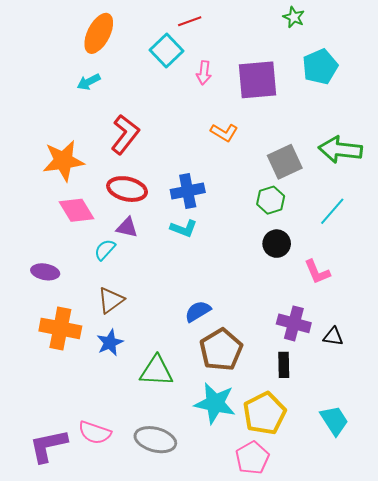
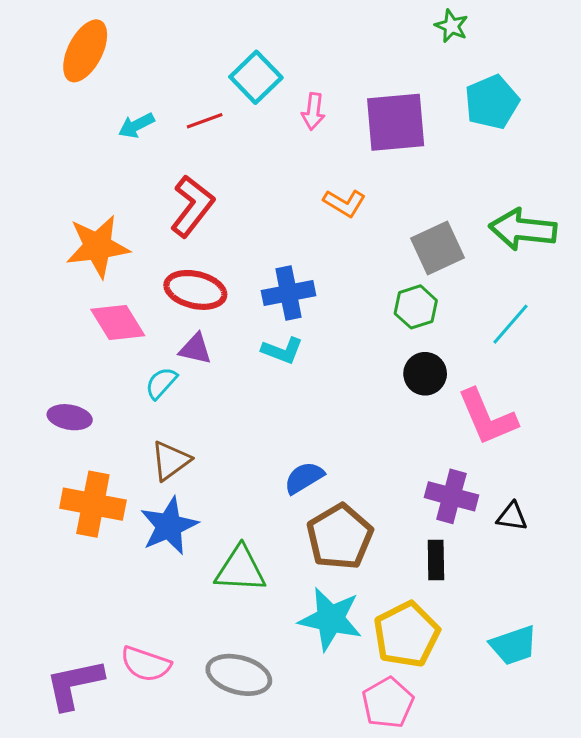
red line: (190, 21) -> (205, 121), moved
orange ellipse: (99, 33) -> (85, 51), moved
pink L-shape: (317, 272) -> (487, 417), size x1.5
blue star: (110, 343) -> (169, 526), size x1.4
cyan trapezoid: (334, 420) -> (514, 645), turned 104

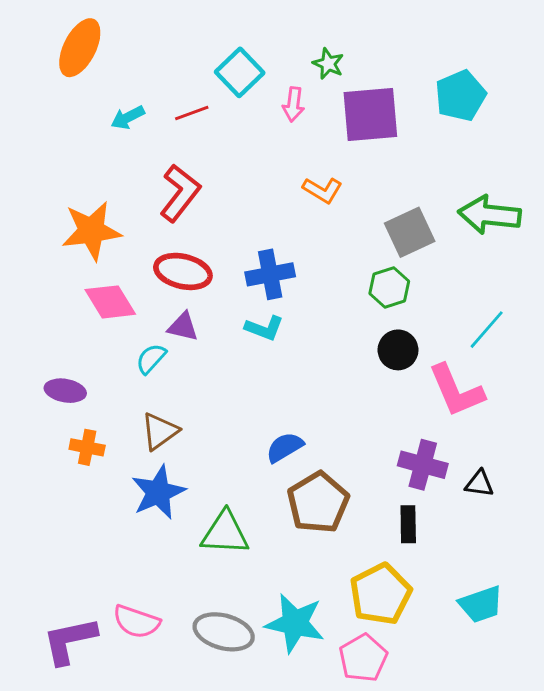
green star: (451, 26) -> (328, 64), moved
cyan line: (510, 324) -> (487, 330), moved
orange cross: (93, 504) -> (87, 447), moved, size x0.6
cyan star: (330, 619) -> (295, 623), moved

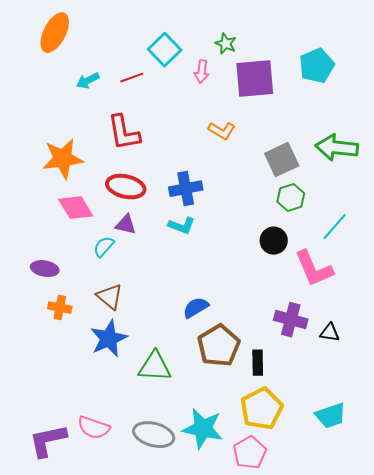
red L-shape: (180, 193) -> (124, 133), turned 132
green hexagon: (389, 287) -> (291, 198), moved
brown triangle: (160, 431) -> (110, 297), turned -44
black rectangle: (408, 524) -> (258, 363), moved

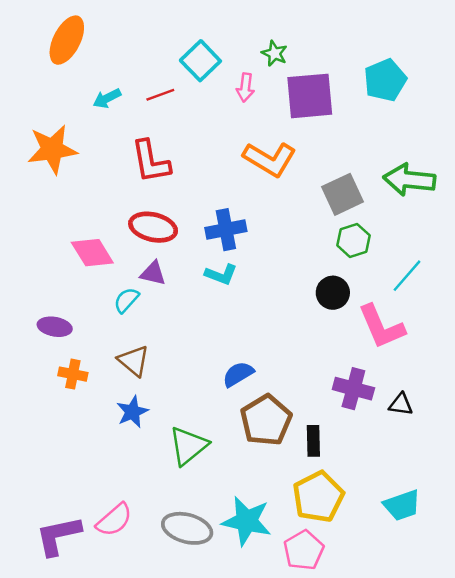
orange L-shape: (222, 131) -> (270, 159), size x1.6
orange star: (63, 159) -> (52, 149), moved
blue star: (109, 339) -> (132, 412), size x0.7
green triangle: (155, 367) -> (188, 446), turned -42
pink semicircle: (94, 428) -> (114, 520), turned -60

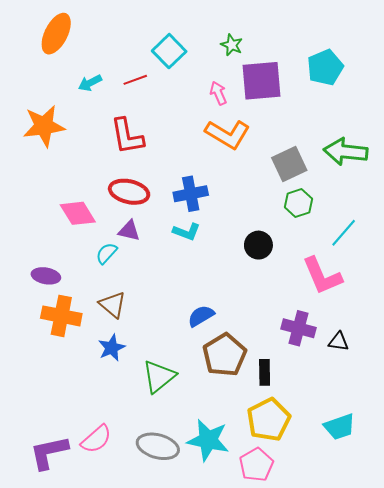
pink arrow: (245, 87) -> (218, 93), moved, turned 150
black circle: (333, 293) -> (258, 245), moved
orange cross: (73, 374) -> (61, 316), size x1.6

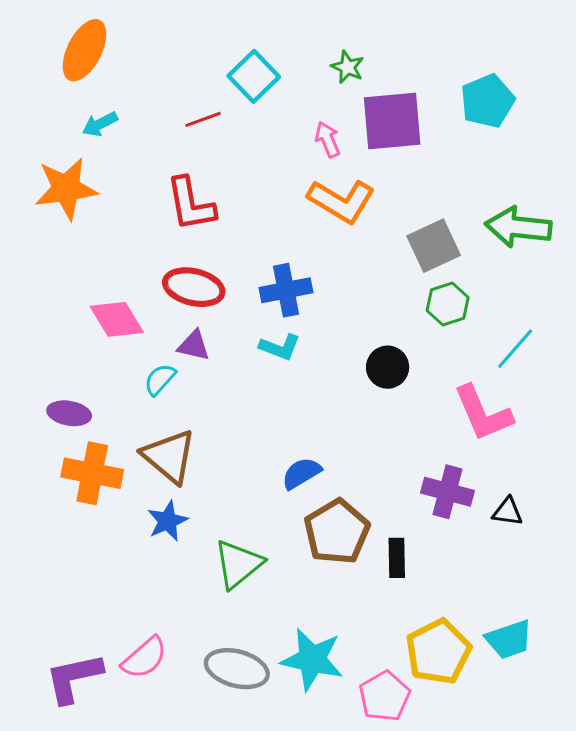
cyan arrow: (90, 83) -> (100, 124), moved
brown triangle: (113, 305) -> (169, 456), size x1.4
yellow pentagon: (269, 420) -> (438, 652), moved

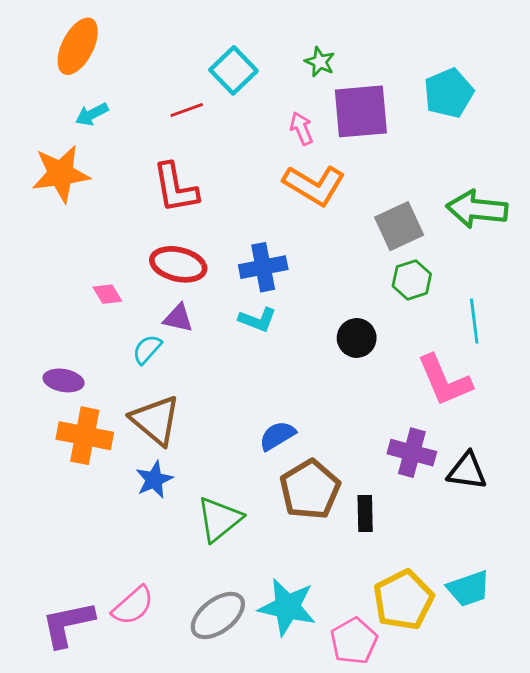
pink diamond: (117, 319) -> (107, 294), size x0.6
cyan line: (515, 349) -> (474, 321), turned -48
black triangle: (508, 512) -> (467, 471), size x1.4
gray ellipse: (237, 669) -> (218, 616), turned -52

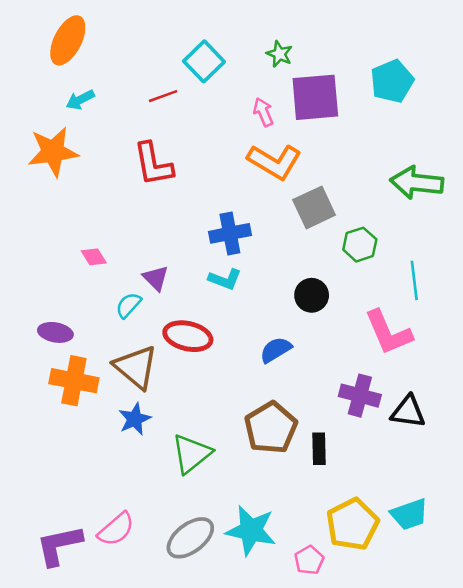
gray square: (399, 226) -> (314, 207), moved
red ellipse: (178, 264) -> (188, 336), moved
purple triangle: (178, 318) -> (156, 278), turned 32
blue semicircle: (277, 436) -> (276, 350), moved
pink pentagon: (354, 641) -> (309, 560), size x0.7

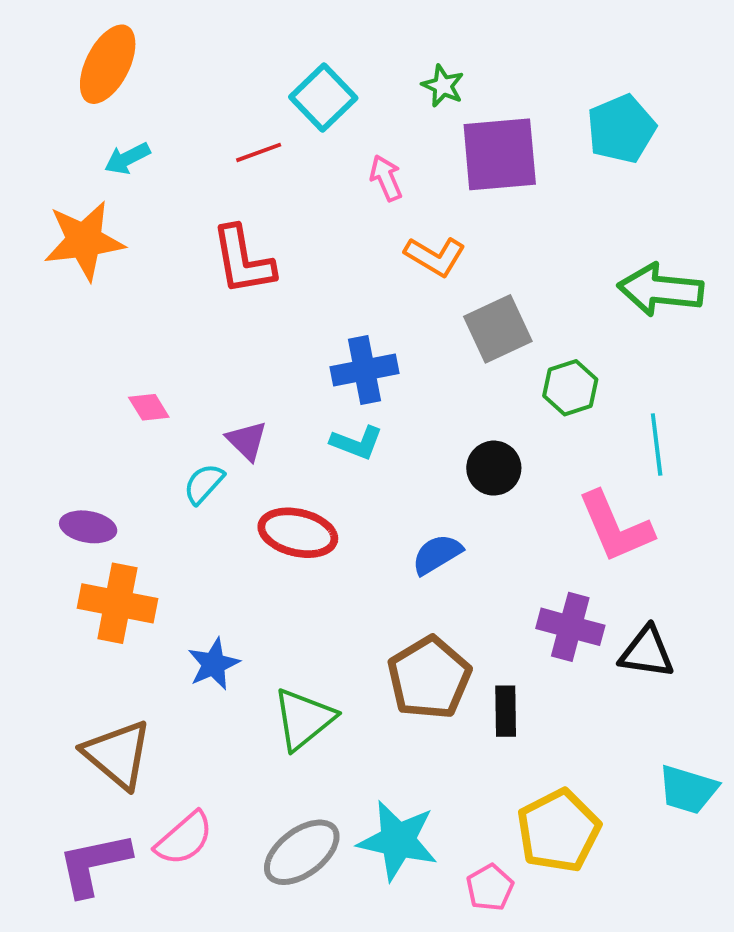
pink arrow: (263, 112) -> (386, 178), moved
orange L-shape: (274, 162) -> (435, 256), size x0.7
brown triangle: (136, 367) -> (117, 754), moved
cyan trapezoid: (409, 514) -> (688, 790), moved, turned 36

